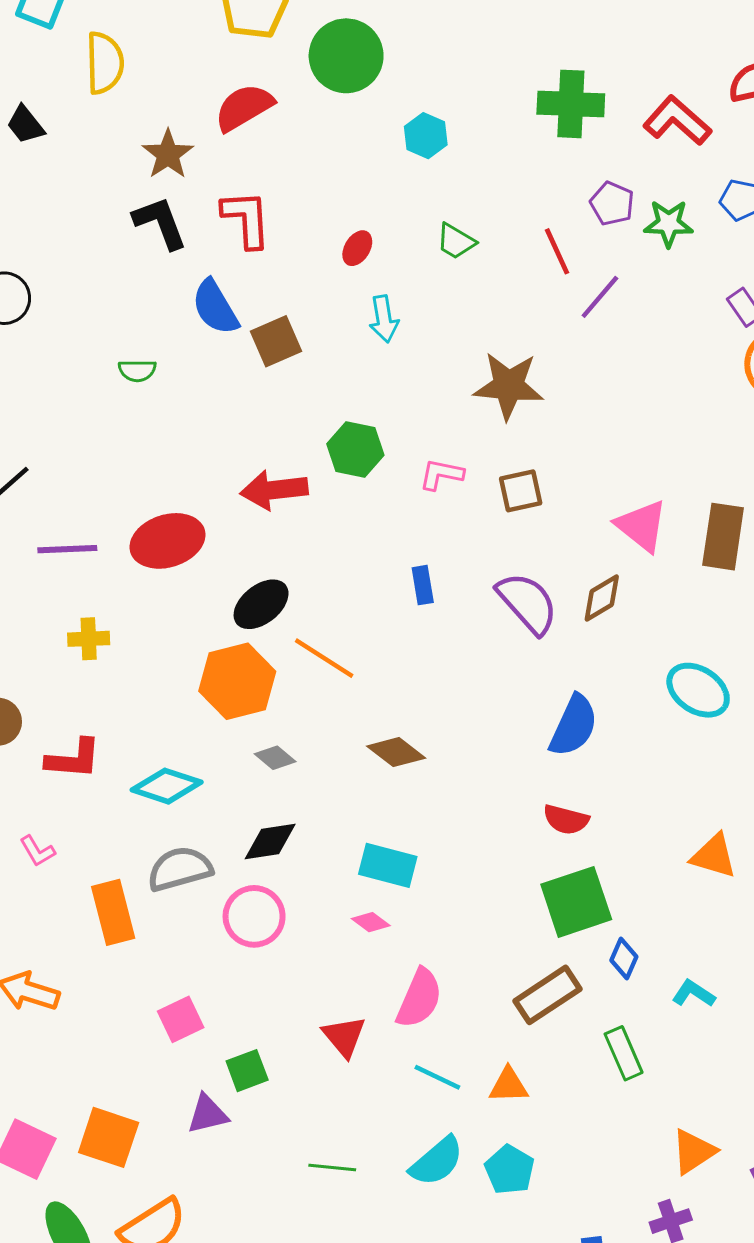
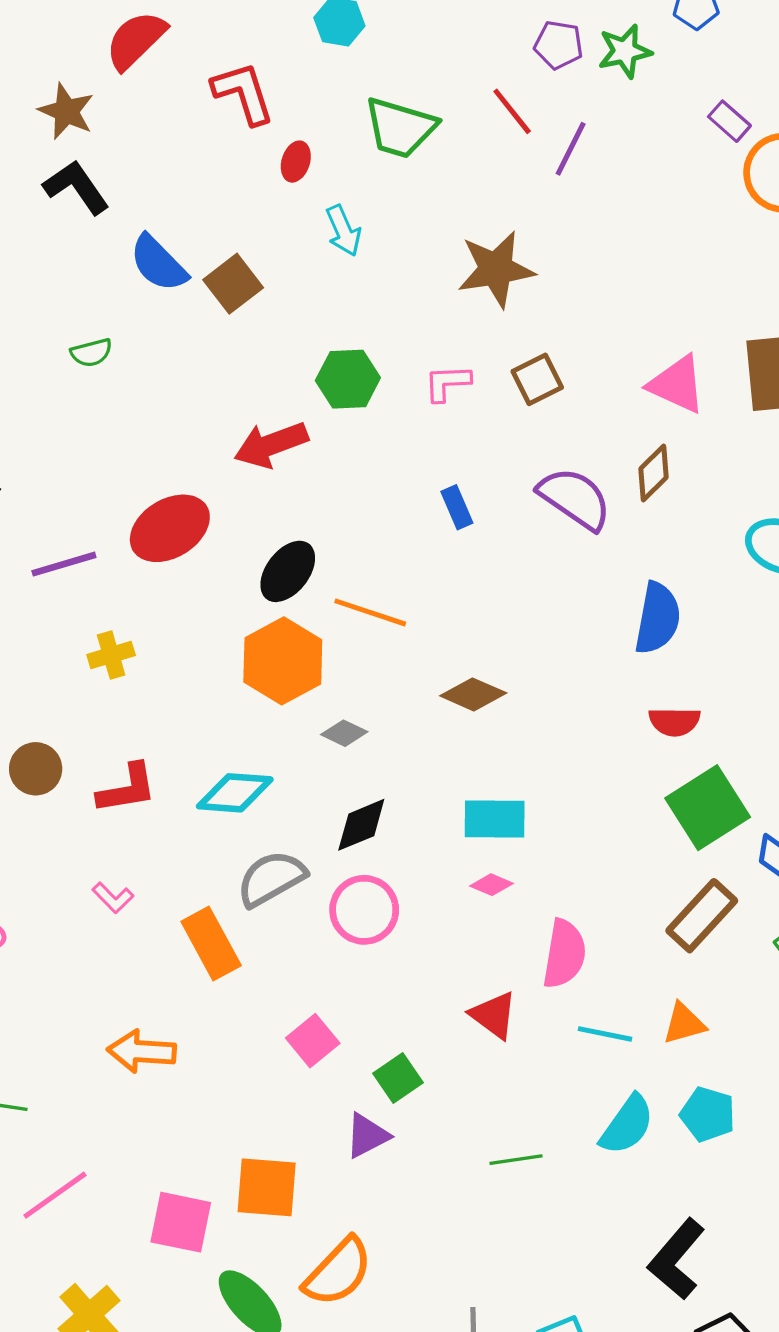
red L-shape: (246, 219) -> (243, 93), moved
green trapezoid: (456, 241) -> (400, 128), size x1.6

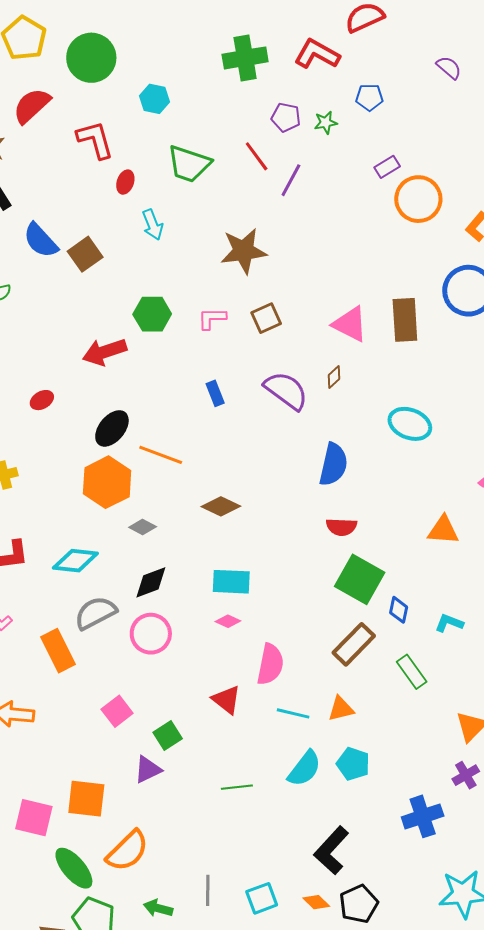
green star: (625, 51) -> (326, 123), size x0.7
purple rectangle: (729, 121) -> (387, 167), turned -75
brown diamond: (653, 473) -> (334, 377), size x0.7
red ellipse: (170, 528) -> (42, 400), size x0.5
green square: (708, 808) -> (360, 579), turned -30

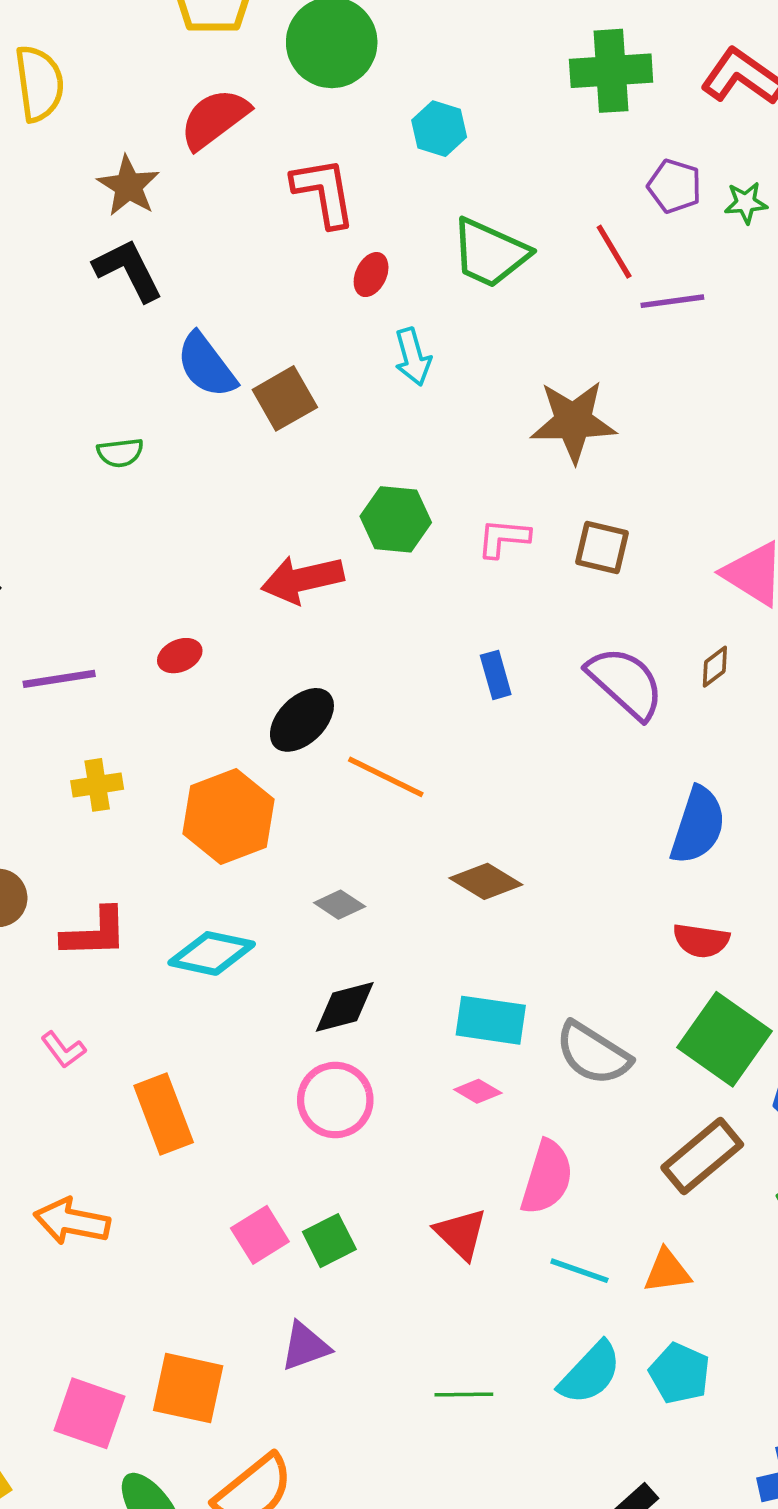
purple line: (291, 180) -> (672, 301), turned 48
brown square: (266, 318) -> (602, 547), turned 32
orange hexagon: (107, 482) -> (229, 816), moved
gray semicircle: (96, 613) -> (593, 1053), moved, turned -126
green square: (168, 736) -> (329, 1241), moved

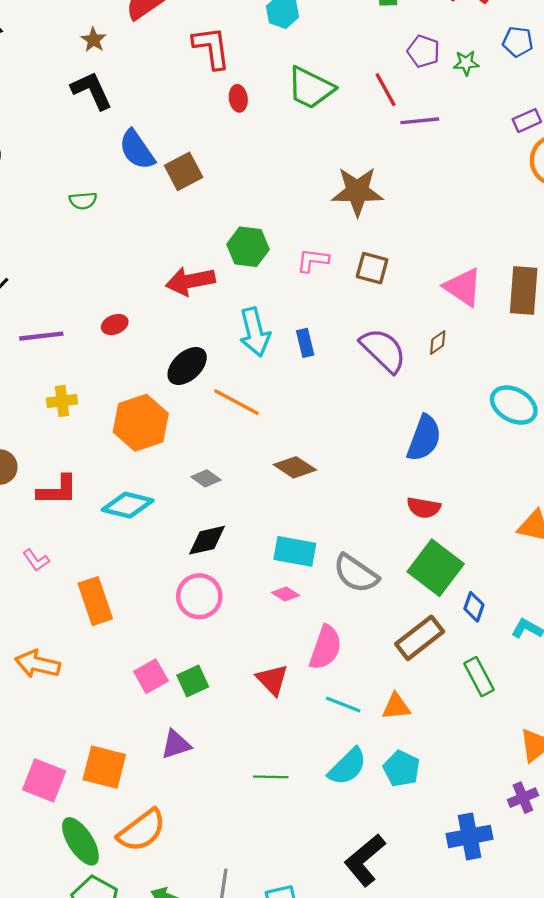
brown star: (128, 186) -> (94, 40), size x0.7
red ellipse: (371, 275) -> (238, 98), turned -35
cyan arrow: (413, 357) -> (255, 332), moved, size x1.4

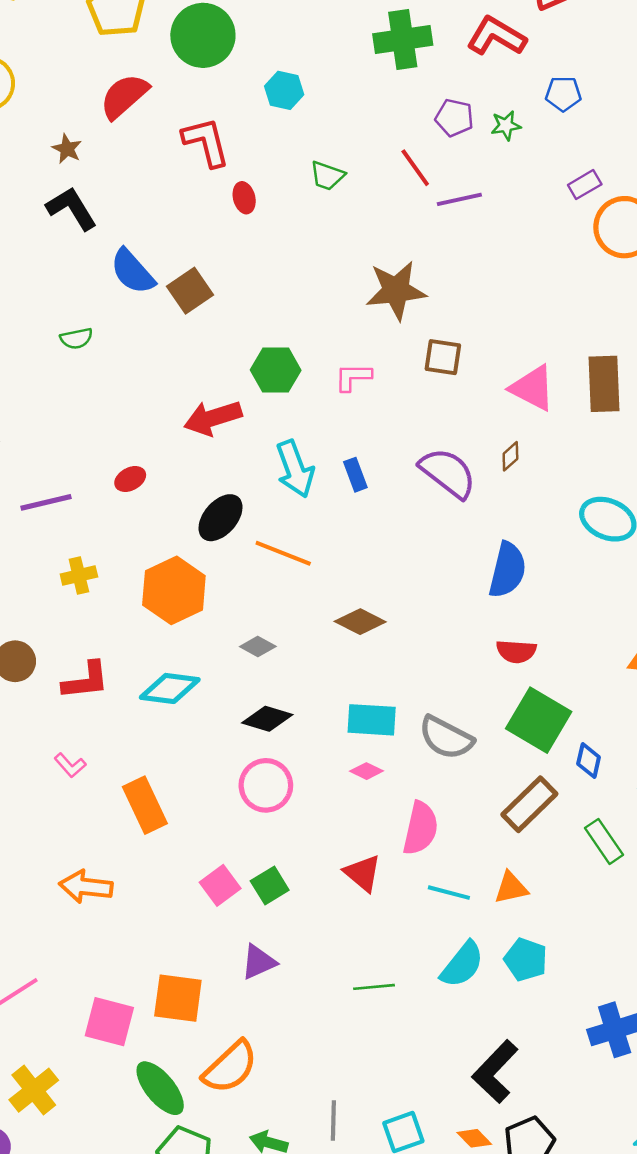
green trapezoid: (310, 88) -> (327, 176), size x0.6
brown square: (372, 268) -> (443, 357), moved
black diamond: (207, 540) -> (267, 719), turned 36

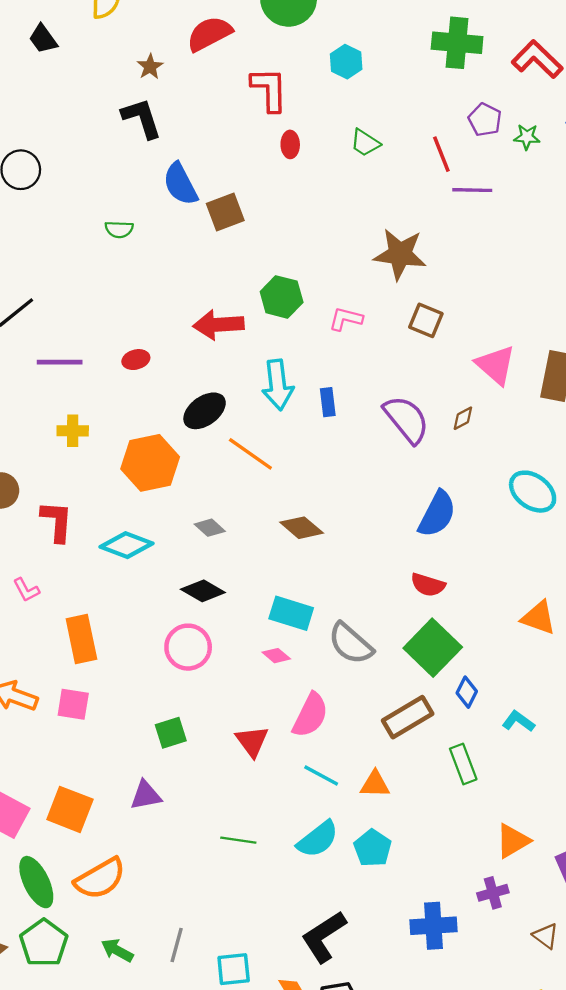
red L-shape: (86, 681) -> (57, 521), turned -93
pink square: (220, 885) -> (73, 704), moved, turned 32

